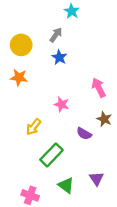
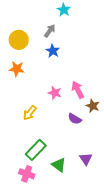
pink arrow: (99, 88) -> (78, 90), moved
green rectangle: (51, 155) -> (36, 150), moved

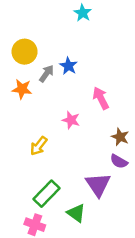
gray arrow: (50, 31) -> (46, 74), moved
pink arrow: (78, 90) -> (101, 98), moved
purple semicircle: (75, 119) -> (119, 161), moved
purple triangle: (86, 159) -> (98, 185), moved, size x1.5

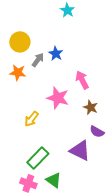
pink star: (71, 120) -> (58, 98), size x1.5
brown star: (120, 137) -> (91, 107), moved
purple triangle: (98, 185) -> (80, 151), turned -30
green triangle: (76, 213) -> (54, 180), moved

